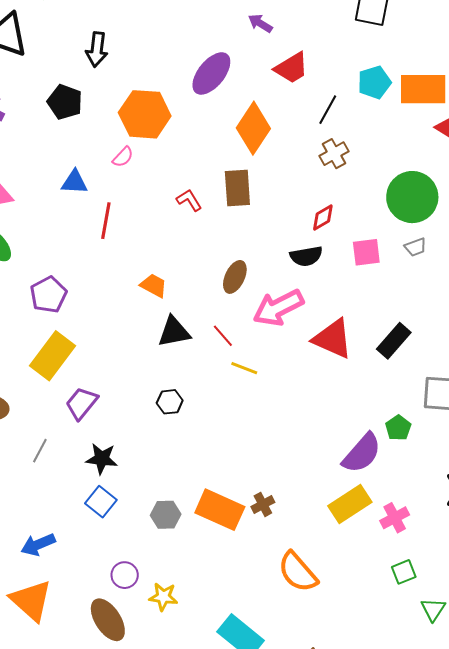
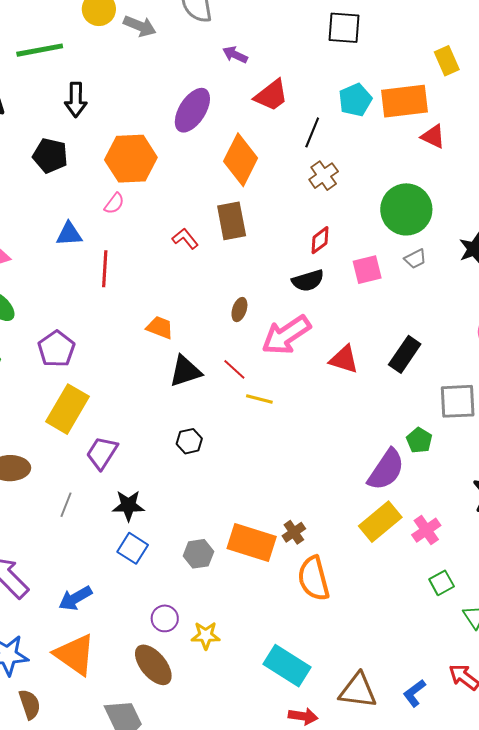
brown ellipse: (235, 277) -> (239, 310), size x0.7
red triangle: (333, 339) -> (344, 359), size x0.7
orange semicircle: (298, 572) -> (314, 579), moved, turned 33

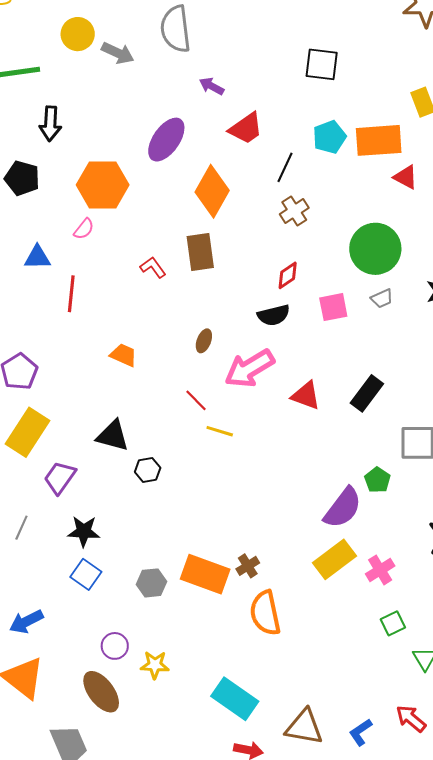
black triangle: (185, 371) -> (113, 436), moved, turned 30

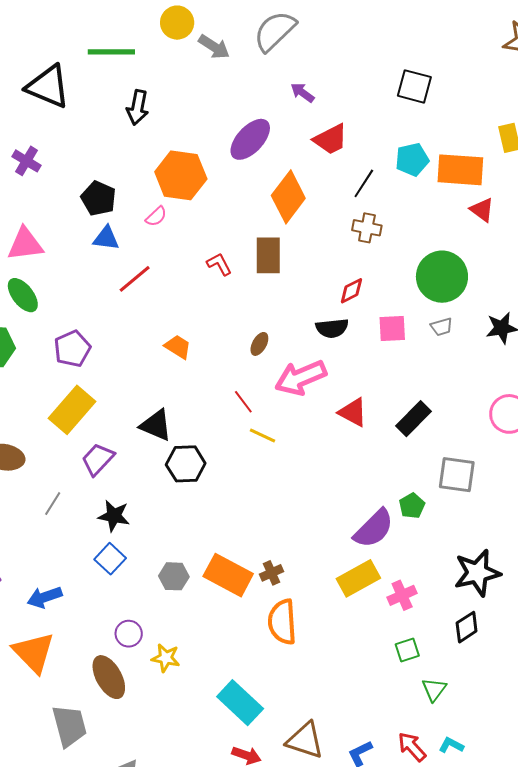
gray semicircle: (176, 29) -> (275, 31), turned 45
black pentagon: (22, 178) -> (98, 198), moved
brown cross: (294, 211) -> (367, 228), turned 36
red line: (71, 294) -> (135, 279), turned 36
black hexagon: (148, 470) -> (186, 464), size x1.5

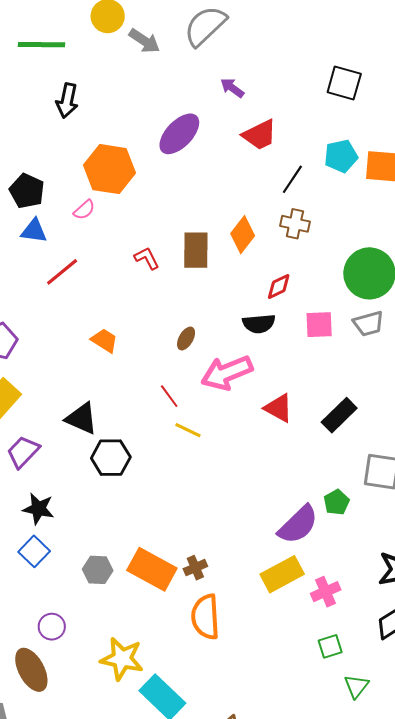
orange diamond: (288, 197) -> (243, 235), moved, size x0.7
gray trapezoid: (442, 327) -> (368, 324), size x1.4
yellow star: (166, 658) -> (122, 659), moved, size x1.5

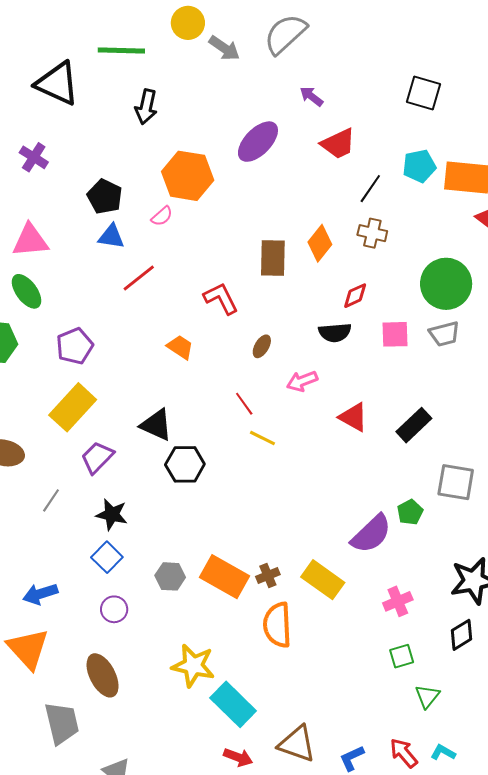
red L-shape: (147, 258) -> (221, 298), moved, size x1.4
pink arrow: (227, 373) -> (302, 381), size x0.6
yellow rectangle: (282, 574) -> (323, 580), moved, turned 63
purple circle: (52, 627) -> (114, 609), moved

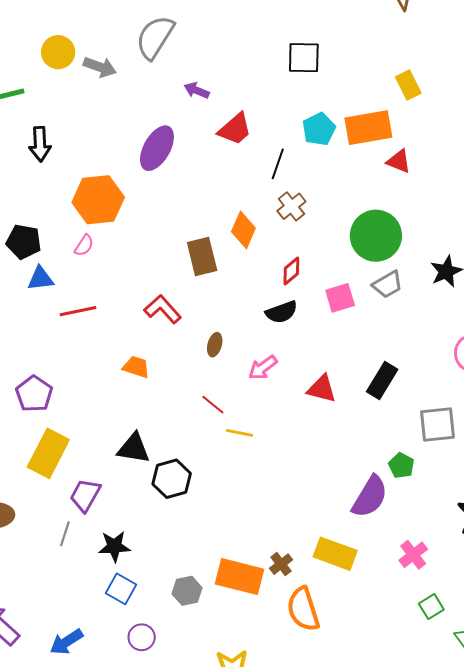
brown cross: (372, 233) -> (291, 206), turned -36
red line: (139, 278) -> (78, 311), turned 42
gray line: (51, 500) -> (65, 534), moved

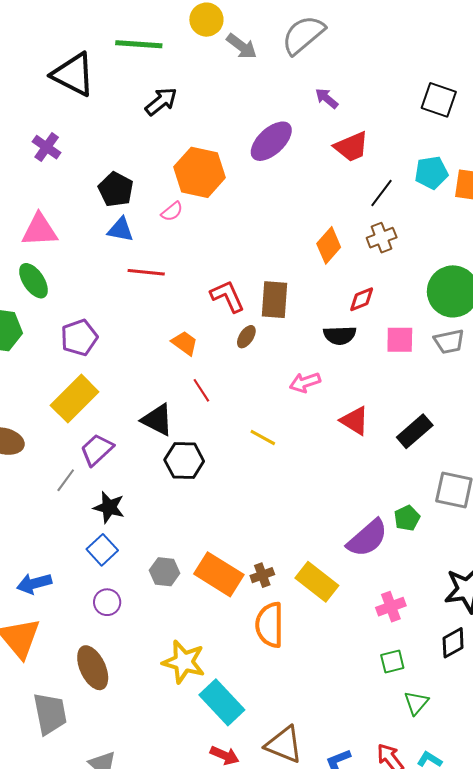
black arrow: (40, 144) -> (161, 101), turned -144
brown rectangle: (202, 257) -> (275, 300), moved
brown ellipse: (215, 345) -> (246, 337), moved
red line: (213, 405) -> (201, 390), moved

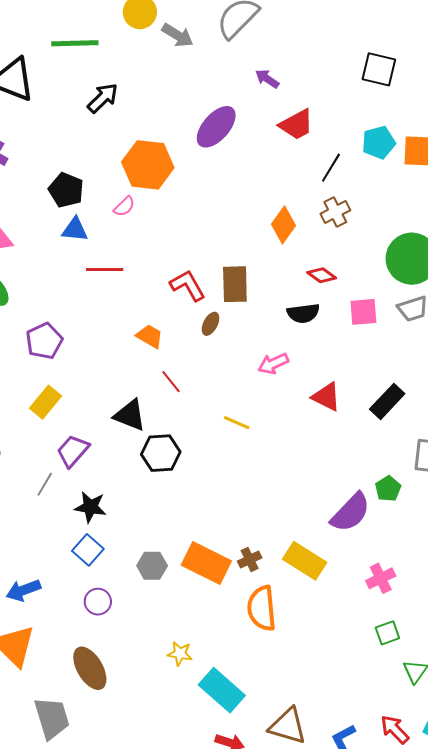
red diamond: (362, 299) -> (322, 275), turned 64
yellow rectangle: (75, 399) -> (46, 402), size x0.7
yellow star: (184, 662) -> (180, 654), size x0.6

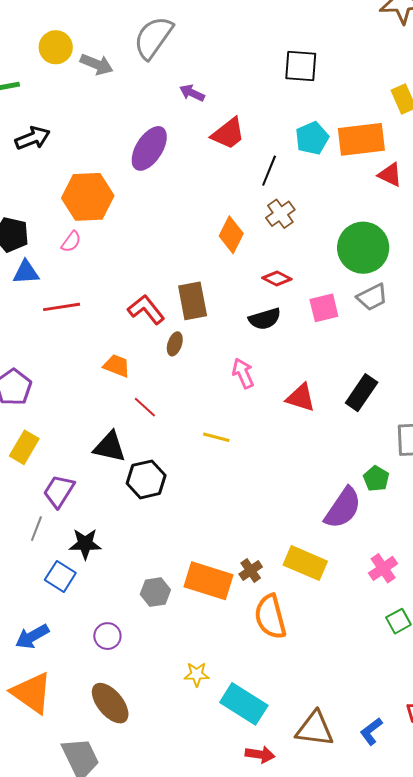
black arrow: (103, 98) -> (33, 138), turned 32
pink arrow: (273, 364) -> (243, 373), turned 100
blue square: (88, 550) -> (60, 576), moved

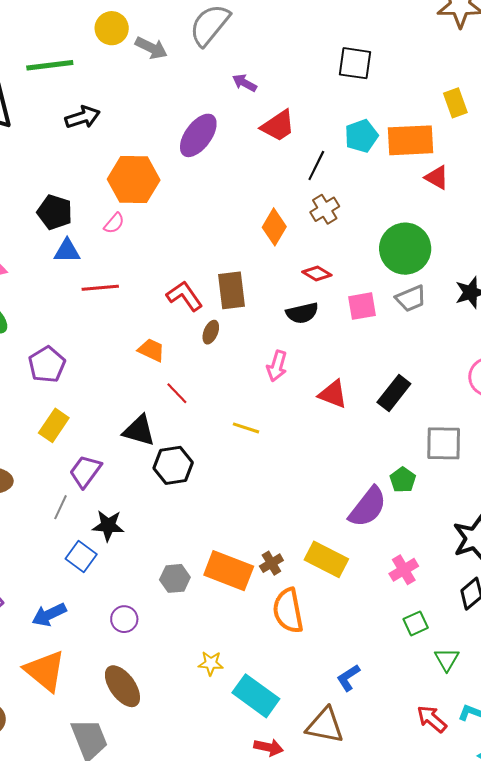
pink arrow: (243, 373) -> (277, 366), turned -144
blue L-shape: (371, 731) -> (348, 678), moved

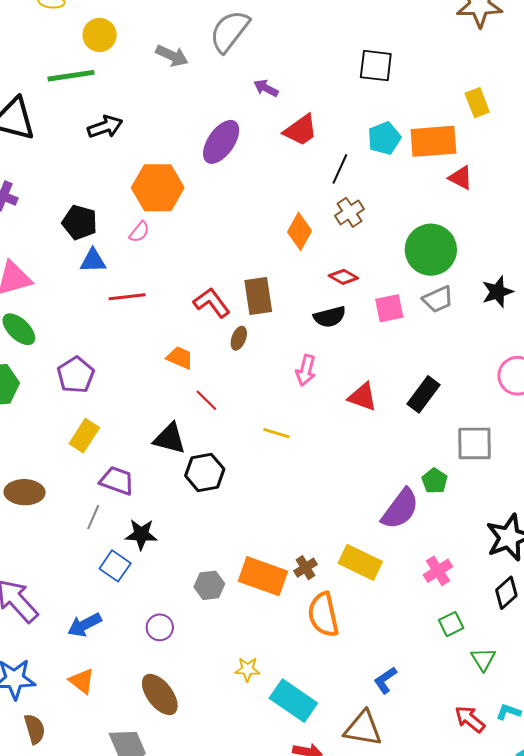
yellow circle: (112, 28) -> (100, 35), moved
purple trapezoid: (85, 471) -> (117, 481), turned 75
orange triangle: (45, 671) -> (82, 681), size x0.6

